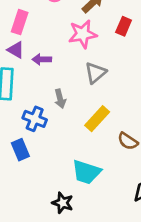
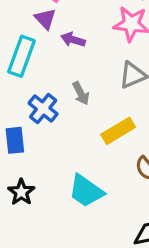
gray arrow: (60, 99) -> (81, 93), turned -30
black star: (63, 203) -> (21, 192), moved

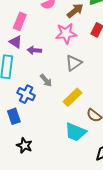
cyan trapezoid: (86, 191) -> (75, 132), moved

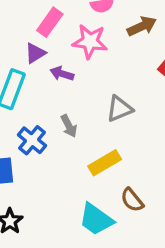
pink star: (66, 34) -> (90, 41), moved
purple triangle: (16, 42) -> (35, 53), turned 40

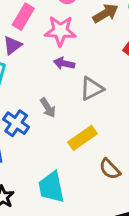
purple arrow: (62, 74) -> (64, 63), moved
cyan trapezoid: (96, 219) -> (51, 187), moved, turned 48

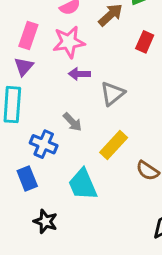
cyan trapezoid: (51, 187) -> (83, 184), moved

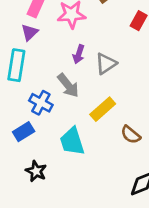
purple arrow: (79, 74) -> (79, 54), moved, turned -78
gray arrow: (72, 122) -> (68, 85), size x1.4
blue rectangle: (27, 178) -> (24, 132), turned 75

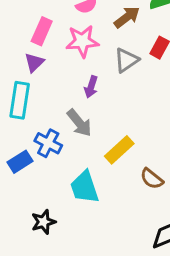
gray triangle: (106, 64) -> (126, 60), moved
blue rectangle: (24, 132) -> (20, 162), moved
black star: (36, 171) -> (43, 222), turned 30

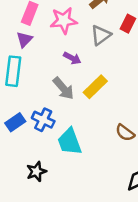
purple arrow: (91, 87) -> (72, 58), turned -78
blue cross: (48, 143) -> (43, 120), moved
yellow rectangle: (119, 150) -> (95, 87), moved

